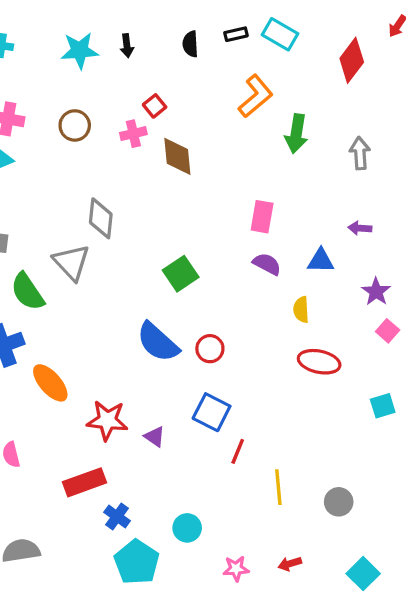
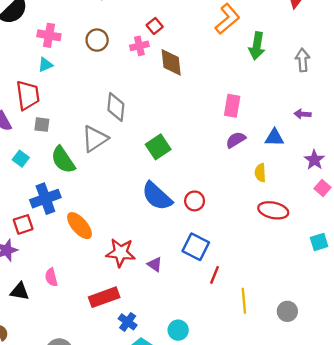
gray triangle: (71, 262) -> (95, 139), turned 40
purple semicircle: (267, 264) -> (236, 140), turned -60
green square: (181, 274) -> (158, 147), moved

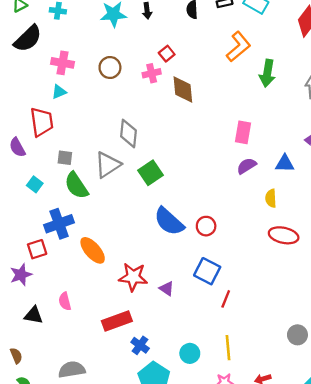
gray square: (42, 125) -> (65, 158), moved
green square: (158, 147) -> (150, 173), moved
yellow line: (244, 301) -> (228, 348), moved

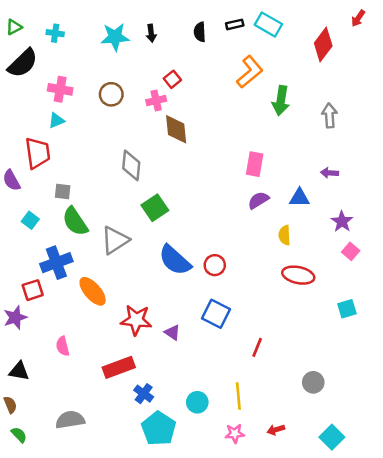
brown diamond: (183, 89) -> (176, 129), moved
gray triangle: (108, 165) -> (115, 240), moved
red line: (226, 299) -> (257, 347), moved
black triangle: (34, 315) -> (19, 371), moved

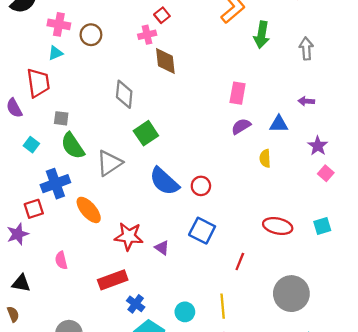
brown circle: (111, 94) -> (91, 35), moved
red ellipse: (298, 275) -> (278, 226), moved
gray circle: (313, 382) -> (291, 294), size x1.8

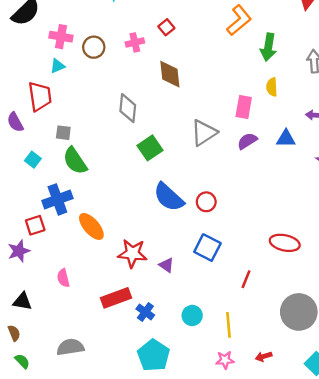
pink cross: (147, 35) -> (135, 42), moved
yellow semicircle: (265, 158) -> (272, 87), moved
gray triangle: (109, 163) -> (204, 133), moved
blue cross: (136, 304) -> (145, 312), moved
cyan circle: (185, 312) -> (192, 315), moved

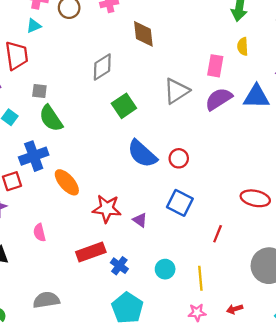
gray diamond: (128, 108) -> (102, 67), turned 52
blue triangle: (286, 139) -> (256, 97), size x1.4
purple semicircle: (247, 141) -> (219, 99), size x1.4

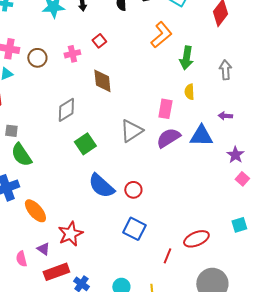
red ellipse: (255, 198) -> (196, 239), moved, turned -35
red star: (107, 209) -> (70, 234), turned -30
purple triangle: (140, 220) -> (43, 249), moved
pink semicircle: (39, 233) -> (21, 259), moved

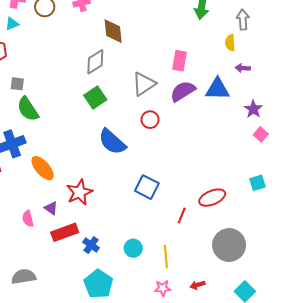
yellow semicircle: (189, 92) -> (230, 43), moved
gray diamond: (66, 110) -> (95, 62), moved
red circle: (133, 190) -> (150, 120), moved

